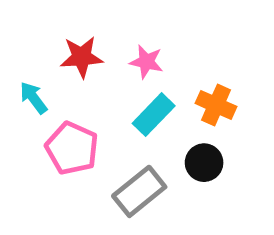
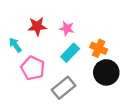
black circle: (204, 163) -> (106, 72), moved, size x1.5

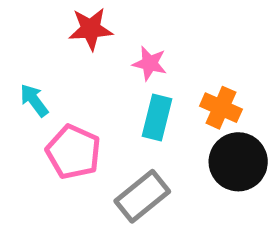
red star: (37, 26) -> (91, 29), moved
cyan rectangle: (70, 53) -> (157, 118), turned -30

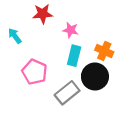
cyan arrow: (34, 100) -> (15, 36), moved
black circle: (238, 162) -> (95, 77), moved

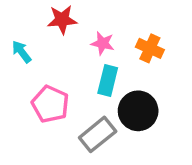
orange cross: (104, 51) -> (150, 48), moved

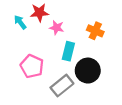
pink star: (103, 43) -> (57, 28), moved
cyan arrow: (22, 52) -> (20, 22), moved

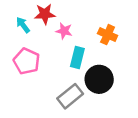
pink pentagon: (32, 66) -> (27, 61), moved

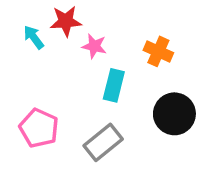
pink pentagon: (27, 61) -> (39, 128), moved
black circle: (99, 79) -> (174, 114), moved

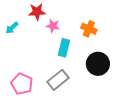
cyan arrow: (34, 37) -> (12, 28), moved, turned -96
pink pentagon: (39, 128) -> (22, 84), moved

